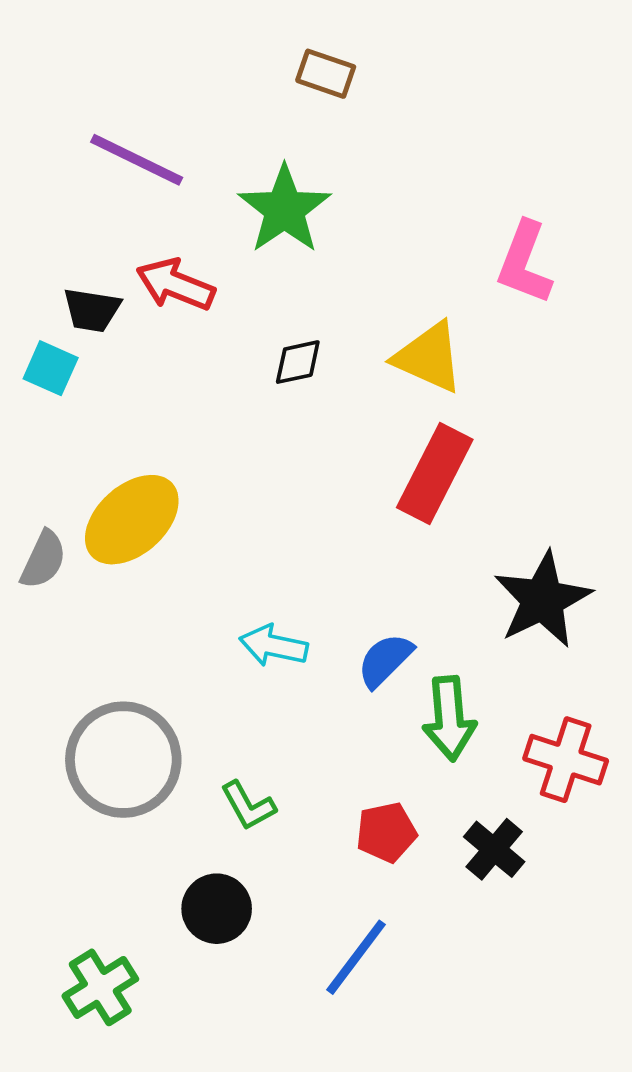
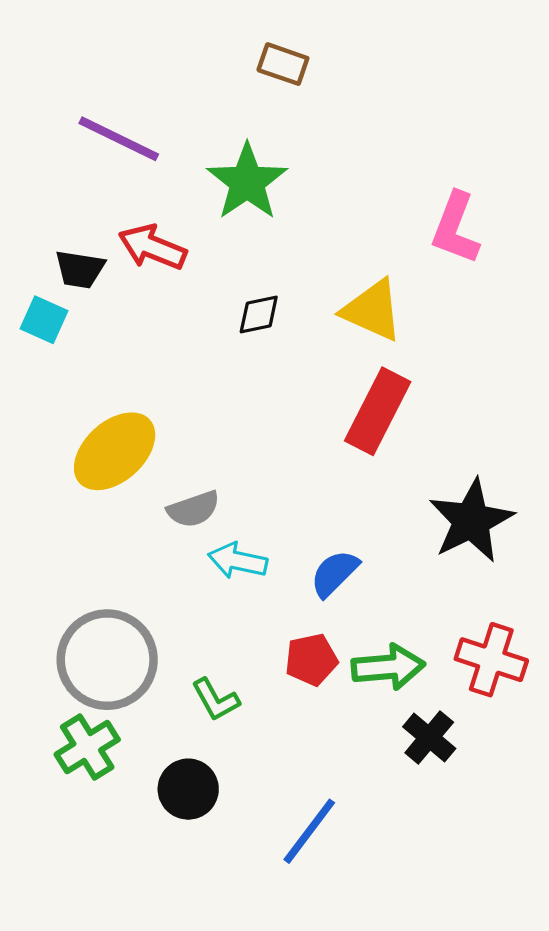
gray semicircle: (43, 560) -> (193, 509), moved, turned 46
green arrow: (449, 718) -> (388, 667), moved, turned -90
red pentagon: (386, 832) -> (311, 660), moved
green cross: (100, 987) -> (87, 747), moved

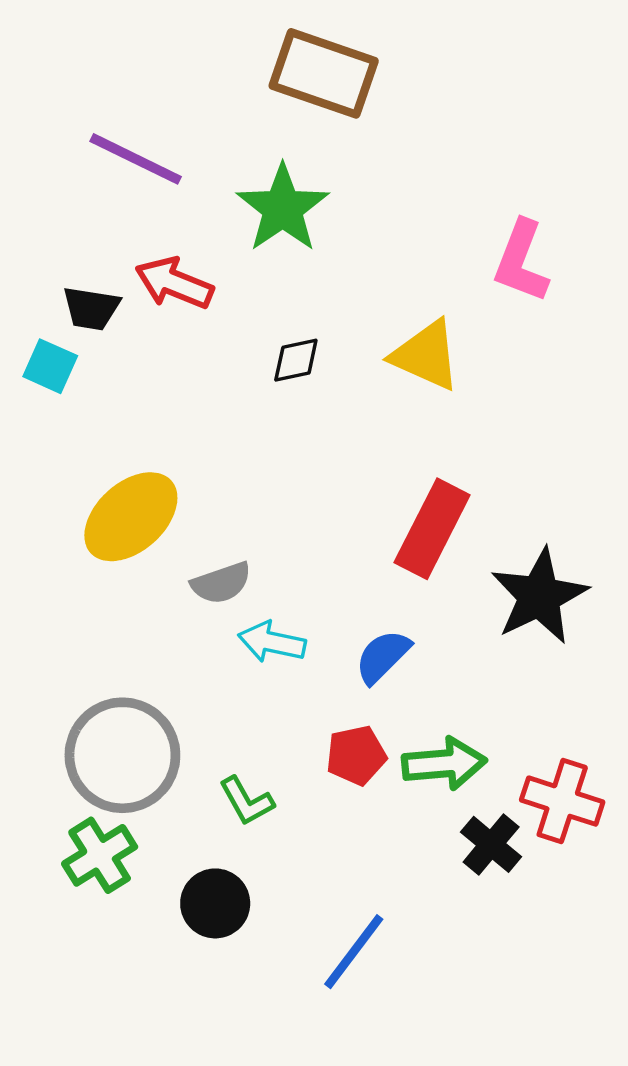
brown rectangle: (283, 64) -> (324, 73), size x1.8
red rectangle: (378, 411) -> (432, 529), moved
red cross: (491, 660) -> (562, 801), moved

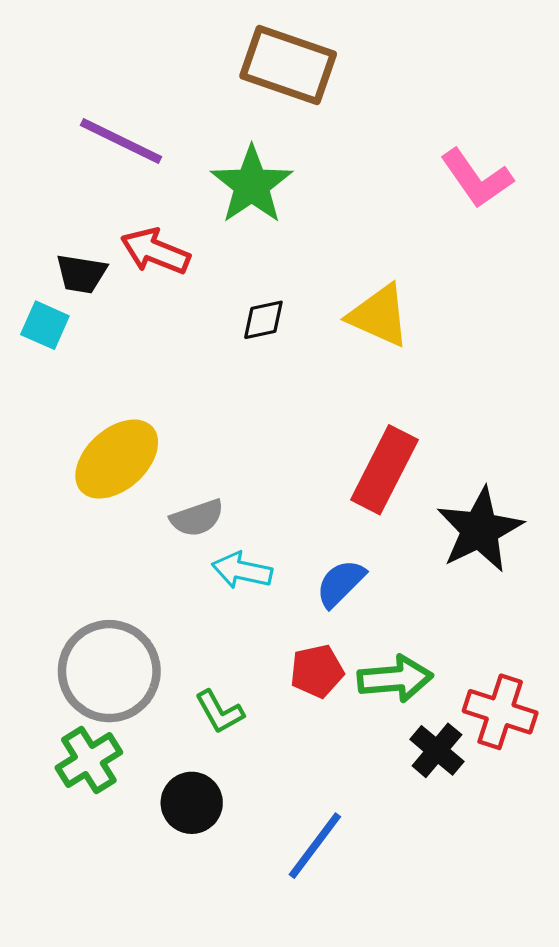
pink L-shape: (521, 261) -> (477, 178), moved, turned -56

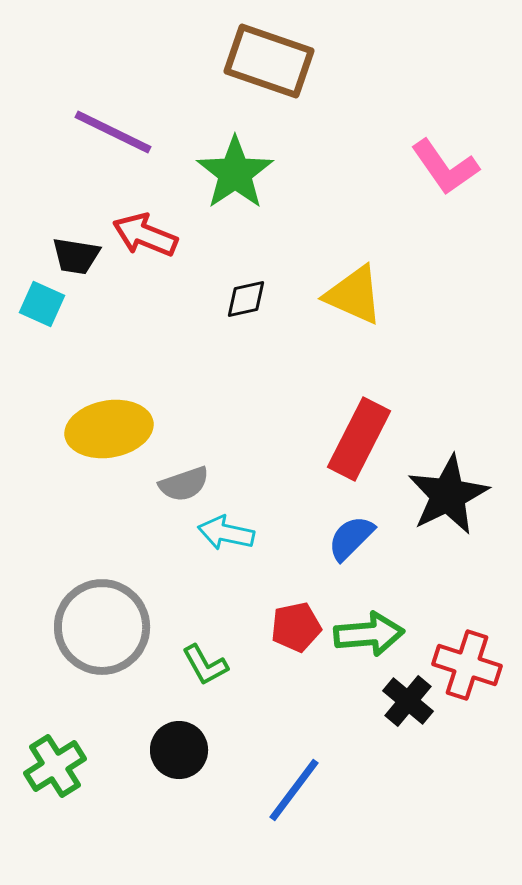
yellow ellipse: (117, 459) -> (109, 429), turned 32
blue semicircle: (341, 583) -> (351, 538), moved
green cross: (89, 760) -> (55, 766), moved

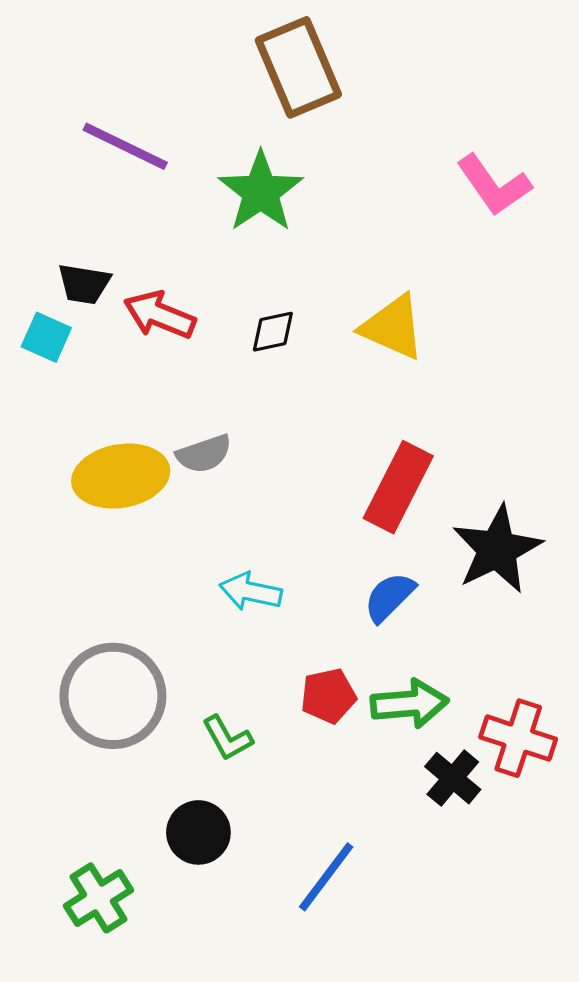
brown rectangle: (269, 61) -> (298, 67), turned 48
red arrow: (145, 235) -> (160, 315), moved
gray semicircle: (184, 484) -> (204, 454), moved
green cross: (55, 766) -> (99, 898), moved

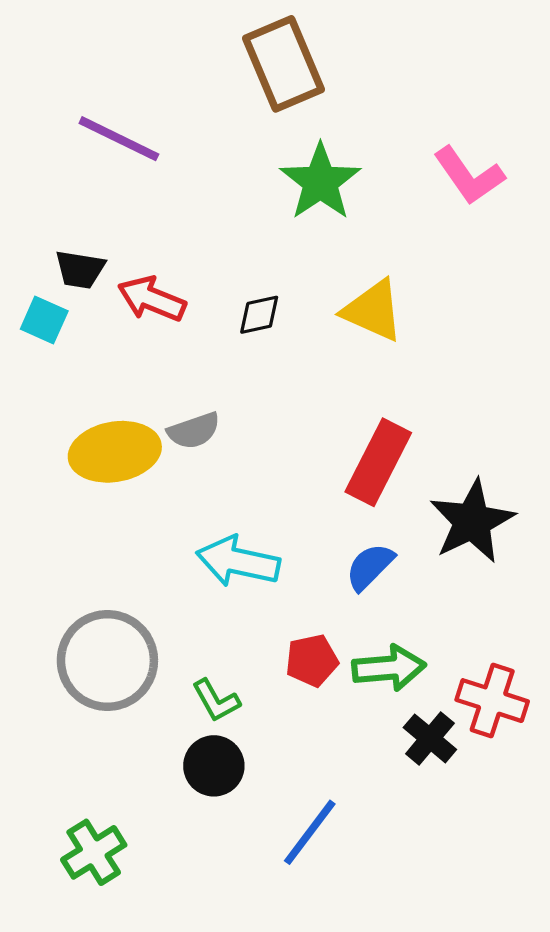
green star: (261, 192) -> (320, 182), moved
cyan arrow: (251, 591) -> (238, 561), size x1.4
black circle: (198, 832) -> (214, 766), moved

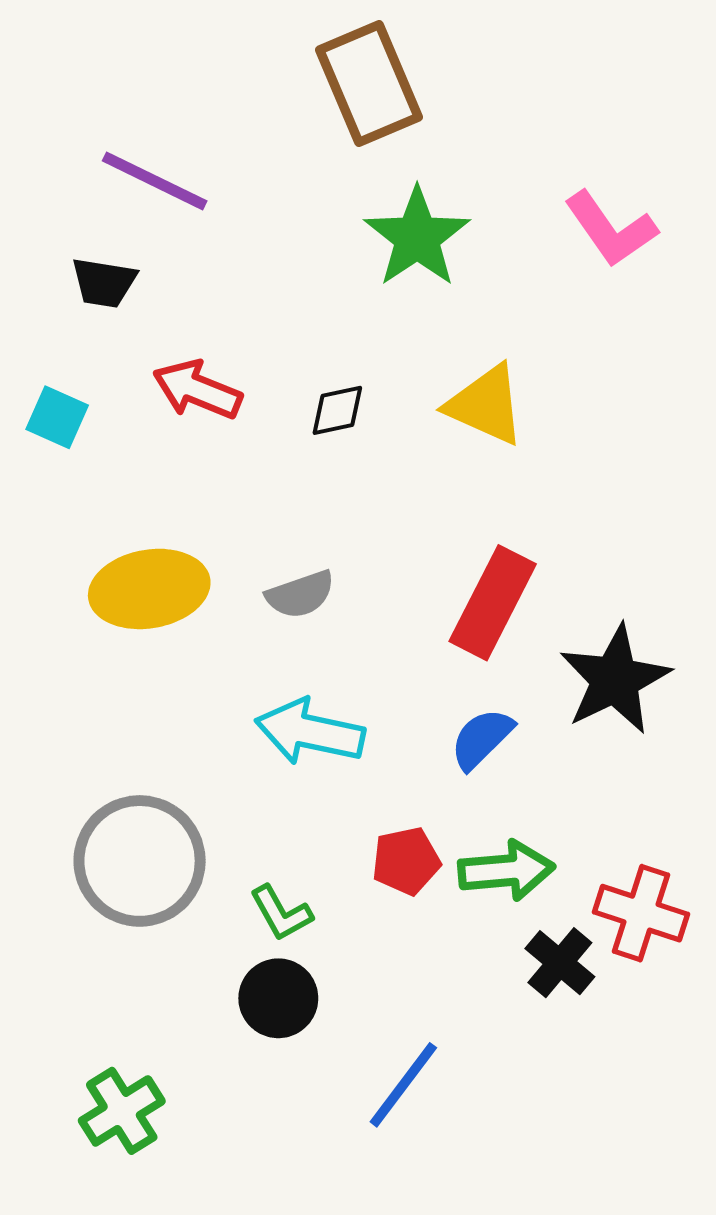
black trapezoid: (80, 269) -> (104, 283), moved
gray semicircle: (194, 431) -> (300, 594), moved

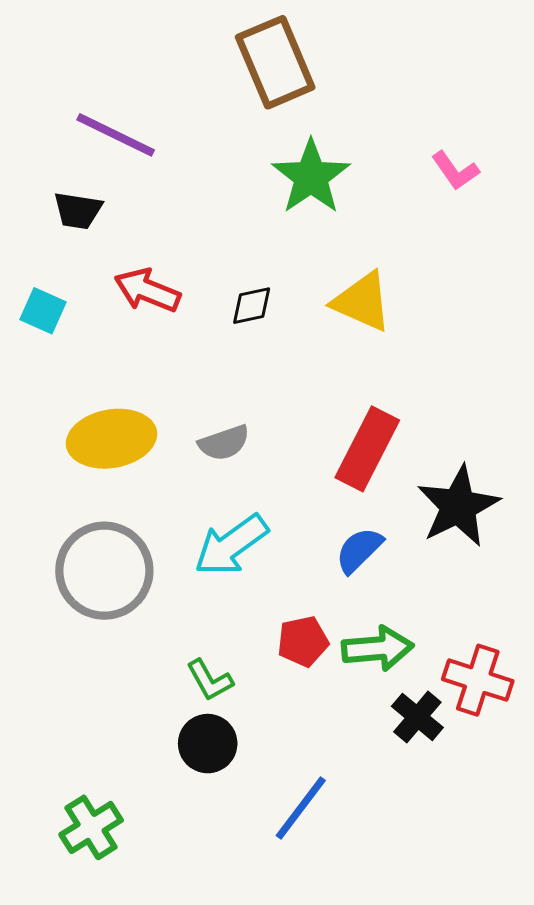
pink L-shape: (611, 229) -> (455, 171), size x0.7
cyan arrow: (310, 732) -> (231, 545), turned -48
gray circle: (140, 861) -> (104, 571), moved

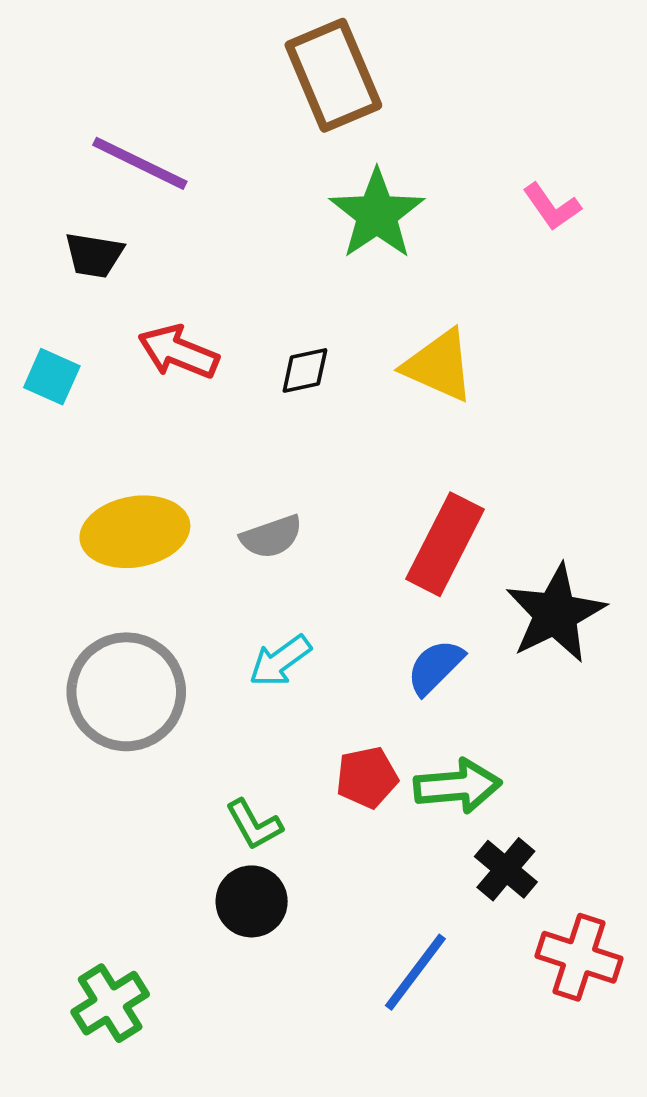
cyan arrow: (231, 545) -> (280, 661), size x0.7
red cross: (478, 680) -> (579, 957), moved
blue line: (301, 808) -> (415, 972), moved

